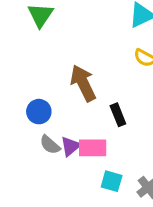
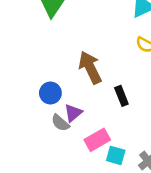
purple triangle: (70, 146) -> (73, 113), moved
pink rectangle: (93, 148) -> (97, 140), moved, turned -30

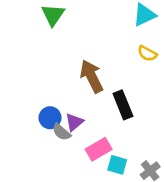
blue circle: (50, 93) -> (50, 118), moved
black rectangle: (121, 96) -> (123, 105), size x1.4

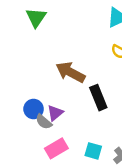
brown arrow: (92, 76) -> (70, 72), turned -36
pink rectangle: (99, 149) -> (56, 148), moved

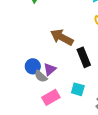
cyan square: (93, 151) -> (78, 89), moved

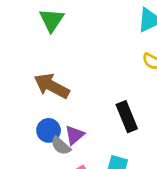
brown arrow: (62, 37) -> (52, 86), moved

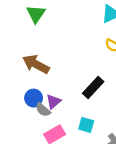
black rectangle: (127, 117) -> (93, 88), turned 65

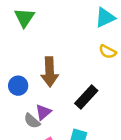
brown arrow: (36, 64) -> (50, 72), moved, turned -120
blue circle: (34, 98) -> (18, 86), moved

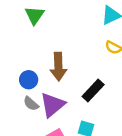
purple triangle: (43, 112) -> (52, 105), size x1.6
gray semicircle: (32, 121) -> (31, 104), moved

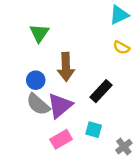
green triangle: (35, 15) -> (39, 33), moved
gray semicircle: (31, 104) -> (38, 104), size x1.5

